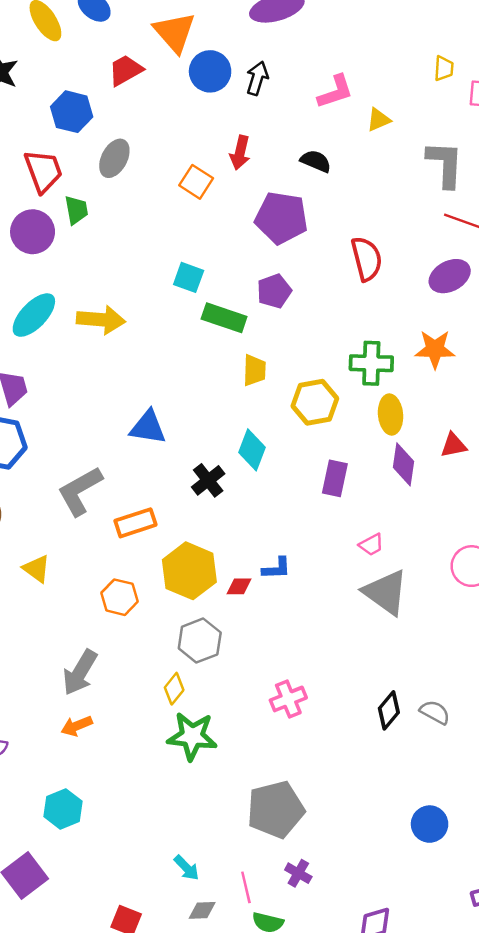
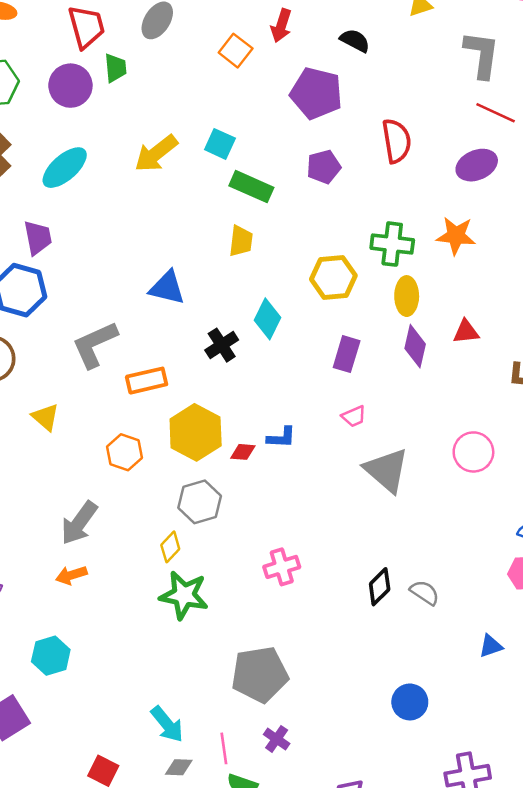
purple pentagon: (274, 291) -> (324, 167), moved
yellow arrow: (101, 320) -> (156, 153), moved, turned 132
yellow trapezoid: (254, 370) -> (241, 241), moved
pink trapezoid: (371, 545) -> (354, 416), moved
cyan arrow: (187, 868) -> (167, 724), size x1.4

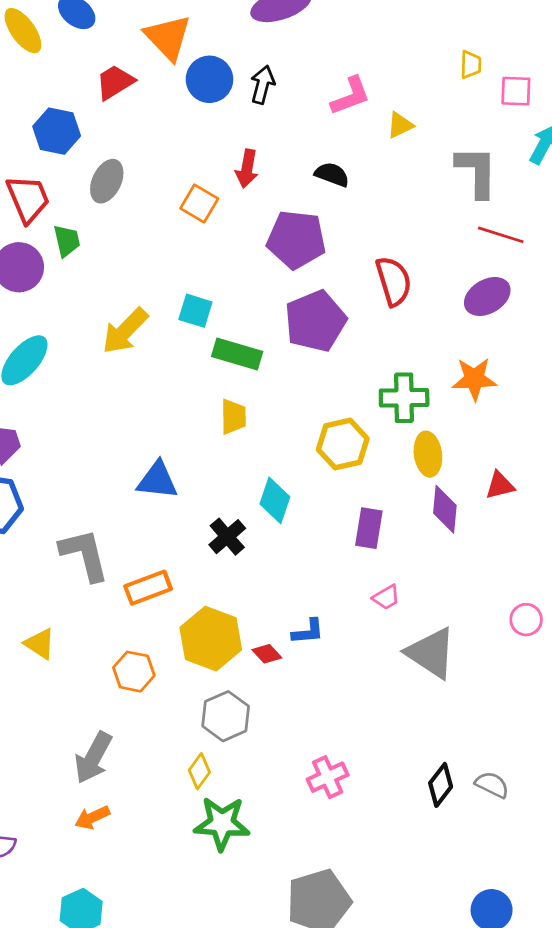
purple pentagon: (324, 167) -> (315, 321), size x1.6
gray L-shape: (95, 344) -> (84, 555), turned 108
red diamond: (243, 452) -> (267, 654), turned 50
pink circle: (473, 452) -> (526, 620), size x0.7

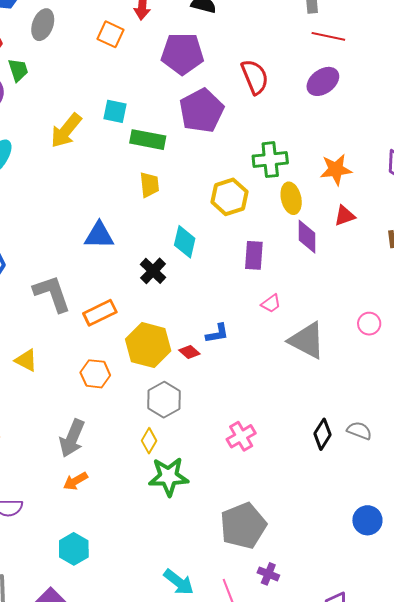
orange star: (474, 379) -> (336, 170), moved
pink circle: (526, 620) -> (369, 324), moved

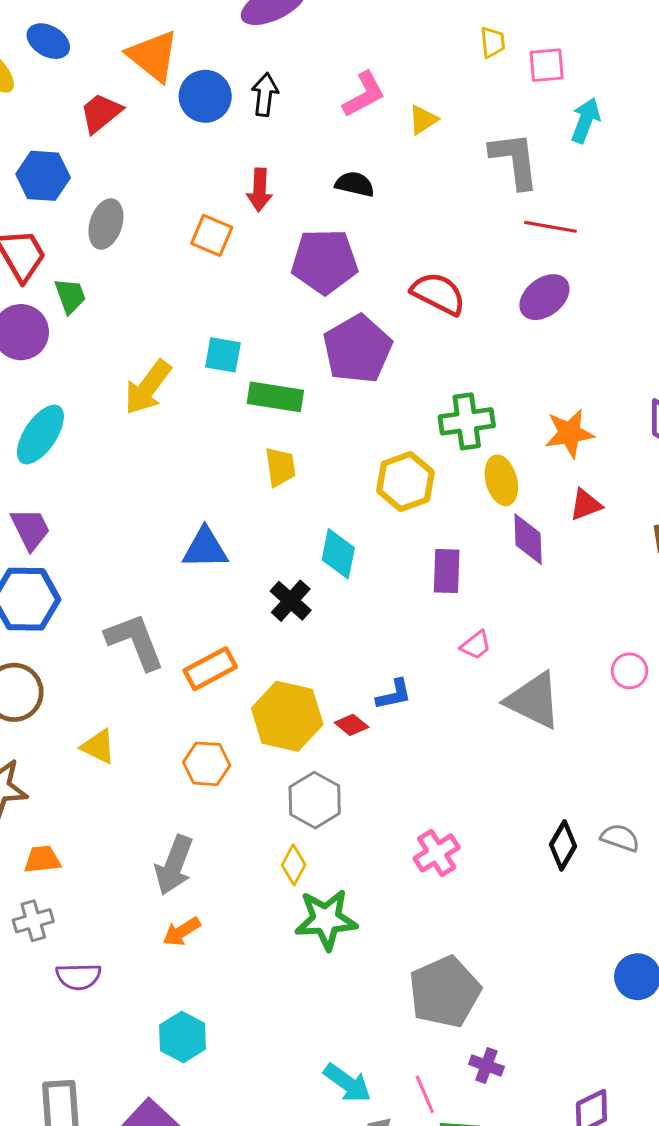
red semicircle: (255, 77) -> (438, 294), turned -39

